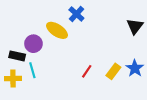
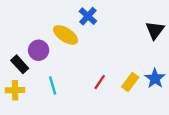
black rectangle: (17, 56) -> (20, 64), turned 35
cyan line: (32, 70) -> (53, 86), moved

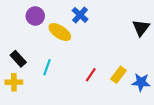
purple circle: (39, 50) -> (35, 16), moved
blue star: (155, 78) -> (141, 82), moved, turned -30
cyan line: (53, 86) -> (47, 67), moved, turned 35

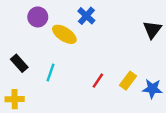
yellow cross: (14, 82) -> (15, 99), moved

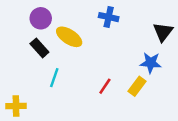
blue cross: (86, 16) -> (109, 17), moved, turned -30
black rectangle: (19, 63) -> (39, 48), moved
blue star: (152, 89) -> (151, 63), moved

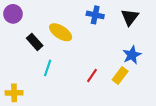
purple circle: (41, 18) -> (13, 14), moved
black triangle: (163, 32) -> (130, 17), moved
blue star: (151, 63) -> (132, 55), turned -30

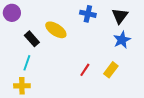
blue star: (132, 55) -> (122, 40), moved
cyan line: (48, 68) -> (27, 63), moved
yellow cross: (14, 93) -> (22, 86), moved

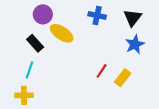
purple circle: (12, 13) -> (43, 14), moved
red line: (85, 70) -> (102, 71), moved

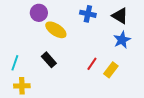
black triangle: (133, 18) -> (120, 16), turned -36
black rectangle: (35, 43) -> (49, 60), moved
cyan line: (30, 70) -> (15, 63), moved

